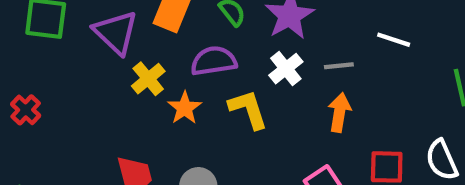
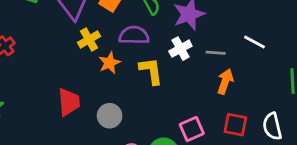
orange arrow: (339, 112) -> (225, 82), moved

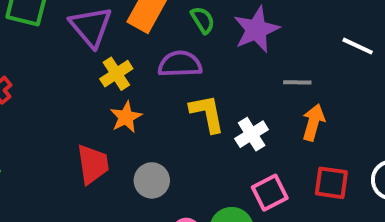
white line: (254, 42) -> (358, 46), moved
white cross: (180, 49) -> (252, 134), moved
orange star: (110, 63) -> (126, 117), moved

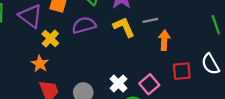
yellow L-shape: (207, 113) -> (124, 27), moved
orange star: (126, 117) -> (40, 64), moved
white cross: (252, 134) -> (118, 83), moved

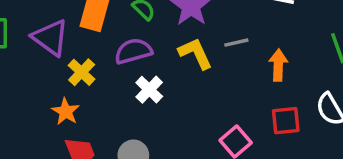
orange arrow: (164, 40) -> (278, 65), moved
white cross: (118, 83) -> (149, 90), moved

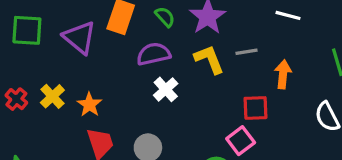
yellow cross: (82, 72) -> (52, 96), moved
red square: (286, 121) -> (256, 108), moved

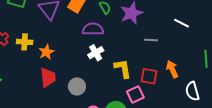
yellow L-shape: (209, 59) -> (123, 69), moved
orange arrow: (283, 74) -> (172, 69), moved, turned -42
yellow cross: (52, 96) -> (25, 42), turned 35

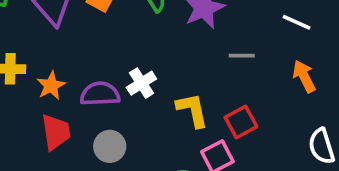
purple semicircle: (93, 29) -> (100, 94), moved
orange arrow: (172, 69) -> (304, 76), moved
red square: (149, 76) -> (241, 122), turned -36

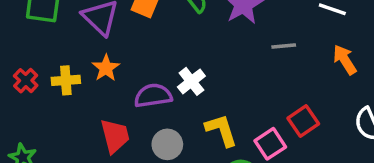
orange star: (51, 86) -> (106, 68), moved
yellow L-shape: (192, 110) -> (221, 130), moved
red square: (241, 122) -> (303, 121), moved

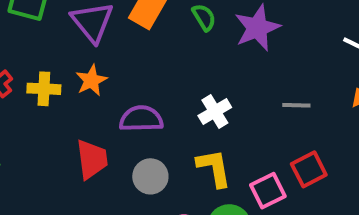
gray line: (284, 46) -> (296, 105), moved
white cross: (191, 81) -> (215, 112), moved

